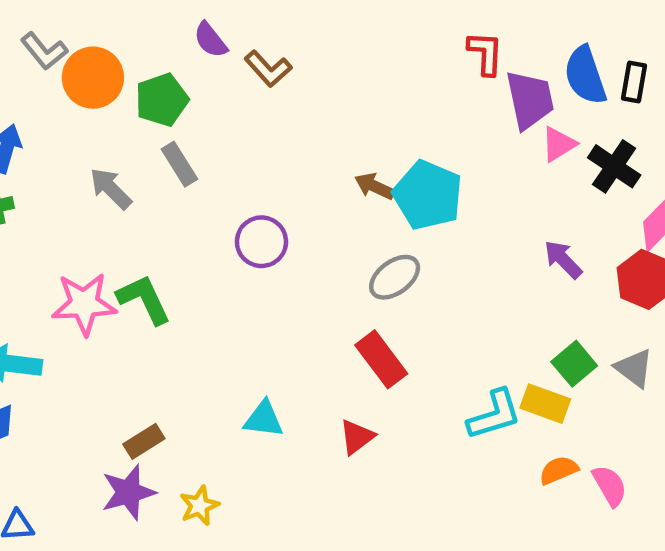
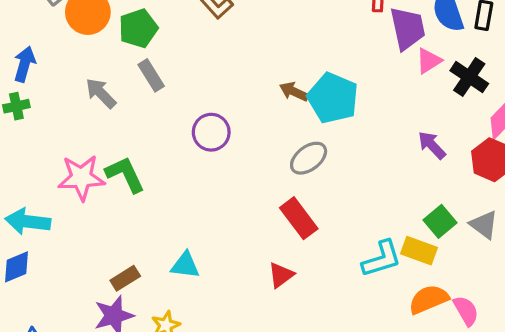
cyan triangle: (264, 419) -> (185, 265), moved
orange semicircle: (559, 470) -> (429, 299), size x1.4

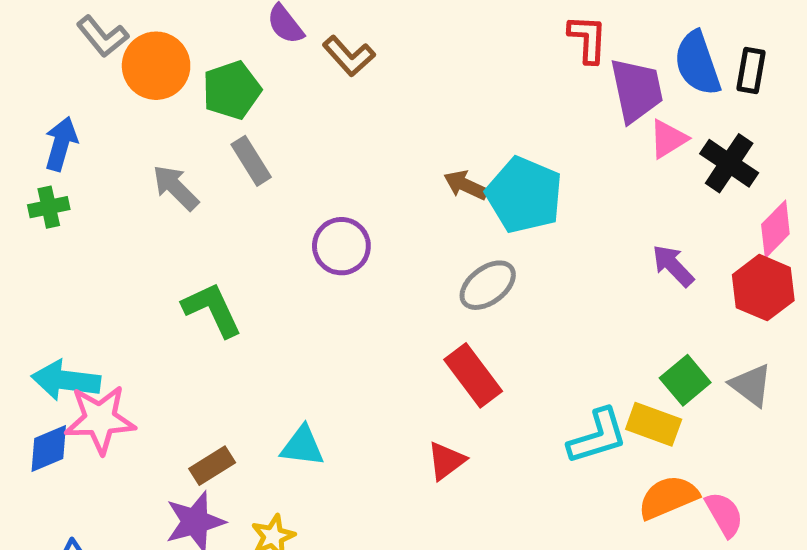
pink star: (81, 178) -> (100, 419), moved

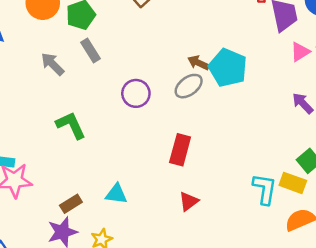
pink triangle: (668, 139) -> (300, 52), moved
gray ellipse: (488, 285) -> (189, 86), moved
red rectangle: (473, 375) -> (180, 150), moved, turned 52
cyan L-shape: (597, 436) -> (265, 189), turned -64

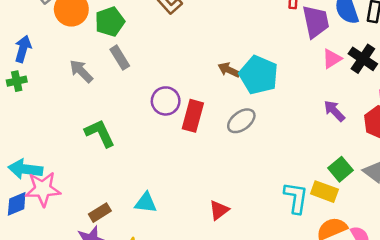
gray ellipse: (189, 86) -> (241, 121), moved
red rectangle: (180, 150) -> (193, 116), moved

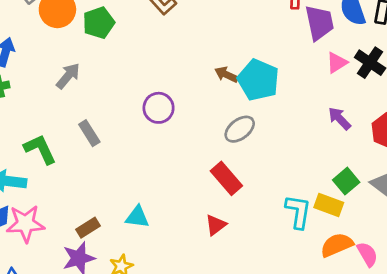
gray rectangle: (120, 58) -> (89, 133), moved
gray arrow: (81, 71) -> (68, 76), turned 85
red rectangle: (193, 116) -> (226, 178), moved, turned -56
green L-shape: (100, 133) -> (40, 149), moved
pink star: (43, 189) -> (25, 224), moved

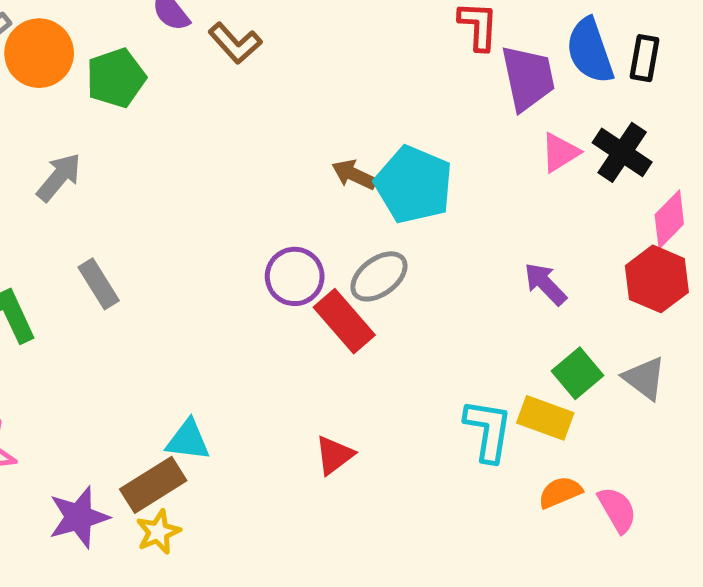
purple circle: (159, 108) -> (295, 276), moved
purple arrow: (339, 119) -> (545, 284), moved
red rectangle: (226, 178) -> (344, 321), moved
brown rectangle: (88, 228) -> (153, 485), moved, size x1.4
orange semicircle: (337, 245) -> (560, 492), size x0.7

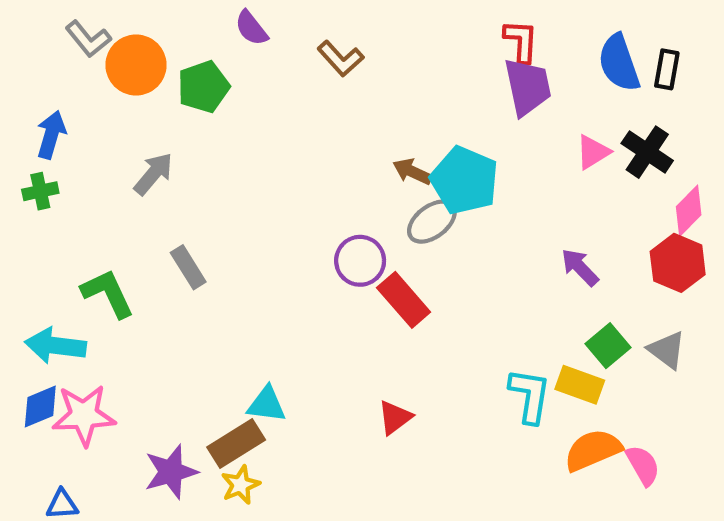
brown L-shape: (235, 43) -> (341, 58), moved
purple trapezoid: (528, 78) -> (528, 87), moved
gray ellipse: (379, 276) -> (432, 222), moved
orange semicircle: (560, 492) -> (593, 450), size x1.5

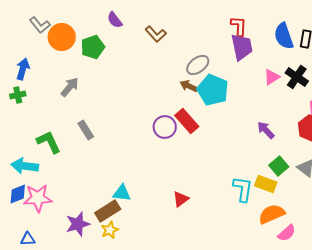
gray ellipse: (432, 222) -> (198, 65), moved
red rectangle: (404, 300) -> (187, 121), moved
pink semicircle: (643, 465) -> (287, 233), moved, turned 78

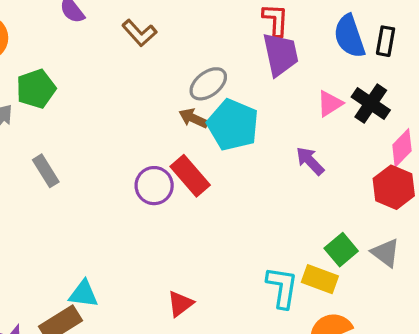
green pentagon: (93, 47) -> (36, 89), moved
gray rectangle: (86, 130) -> (46, 171), moved
purple arrow: (266, 130) -> (310, 161), moved

